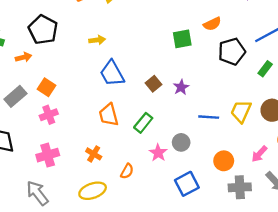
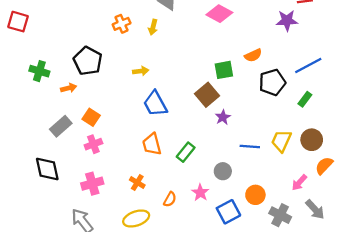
brown square: (154, 84) -> (207, 95), moved, size x1.5
pink star: (158, 153) -> (200, 193), moved
orange circle: (224, 161) -> (255, 195), moved
gray cross: (240, 187) -> (280, 215), turned 30

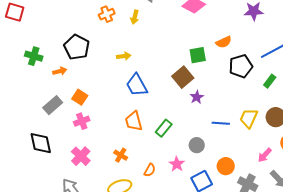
pink cross: (92, 184) -> (81, 156), turned -30

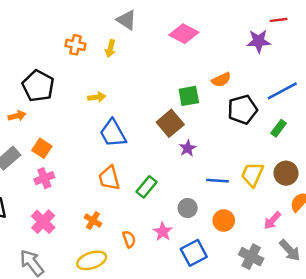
orange cross: (107, 14) -> (75, 45), turned 35
orange circle: (226, 166) -> (224, 220), moved
orange semicircle: (150, 170) -> (129, 239), turned -48

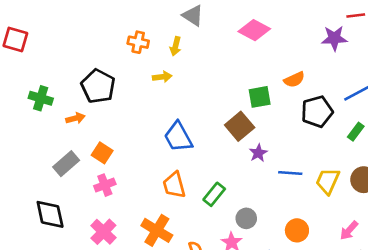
yellow arrow: (97, 97) -> (162, 77), moved
blue line: (218, 181) -> (290, 173), moved
gray circle: (188, 208) -> (246, 218), moved
orange cross: (93, 220) -> (157, 230), size x1.6

